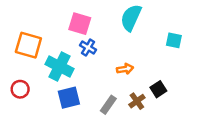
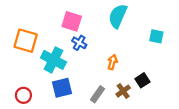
orange arrow: (125, 69) -> (112, 62), turned -64
red circle: (20, 89) -> (23, 95), moved

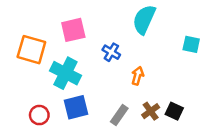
pink square: (72, 21) -> (73, 30), moved, turned -30
blue cross: (79, 43) -> (111, 52), moved
black square: (142, 80) -> (174, 111), moved, turned -32
red circle: (23, 95) -> (39, 115), moved

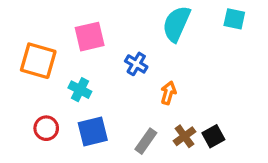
cyan square: (191, 44) -> (234, 19), moved
cyan cross: (65, 73) -> (80, 90), size x0.6
black square: (174, 111) -> (213, 136), turned 36
red circle: (39, 115) -> (46, 128), moved

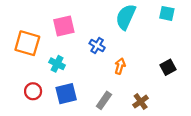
brown cross: (184, 136) -> (141, 102), moved
black square: (213, 136) -> (168, 67), moved

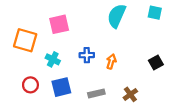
blue cross: (97, 45) -> (87, 55), moved, turned -32
gray rectangle: (104, 100) -> (96, 93), turned 42

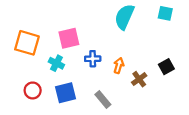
pink square: (59, 24) -> (69, 38), moved
gray rectangle: (96, 93) -> (103, 100), turned 63
brown cross: (130, 94) -> (139, 79), moved

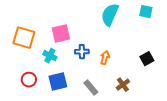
brown cross: (139, 79) -> (123, 85), moved

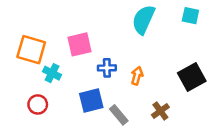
cyan cross: (50, 56) -> (52, 73), moved
black square: (147, 59) -> (192, 77), size x1.5
blue square: (58, 82) -> (91, 101), moved

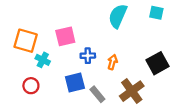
brown cross: (160, 111) -> (132, 91), size x1.6

